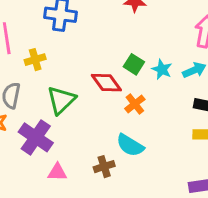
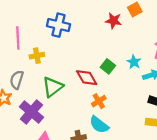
cyan star: (162, 69) -> (134, 62), moved
orange cross: (135, 104) -> (99, 101), moved

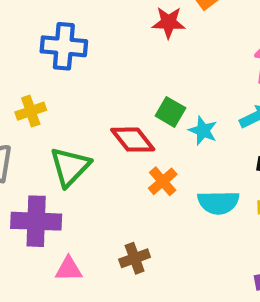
cyan star: (134, 62) -> (203, 131), moved
purple cross: (31, 112) -> (36, 221), turned -30
cyan semicircle: (99, 125) -> (218, 203), moved, turned -30

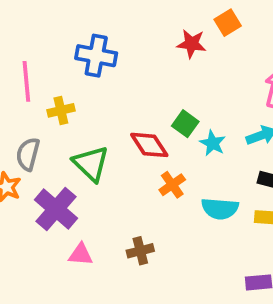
green triangle: (70, 167) -> (91, 164), turned -36
purple cross: (36, 221) -> (56, 209), turned 33

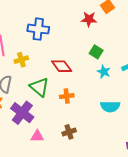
green square: (185, 124) -> (96, 52), moved
red diamond: (149, 145) -> (62, 66), moved
orange cross: (172, 185) -> (67, 96), moved, turned 32

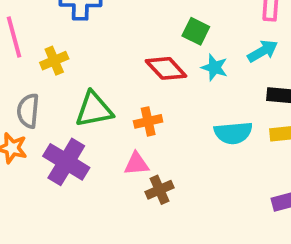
red diamond: (62, 66) -> (166, 68), moved
green triangle: (39, 87) -> (94, 109), turned -45
pink triangle: (37, 136) -> (136, 164), moved

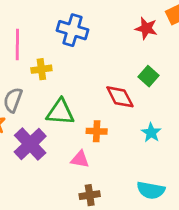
cyan star: (214, 68) -> (151, 133), moved
cyan semicircle: (233, 133) -> (151, 190), moved
brown cross: (160, 190) -> (90, 195), moved

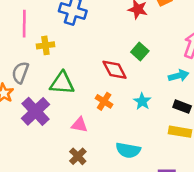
orange cross: (97, 131) -> (104, 101), moved, turned 30
cyan semicircle: (151, 190) -> (128, 150), moved
brown cross: (90, 195) -> (78, 156), moved, turned -36

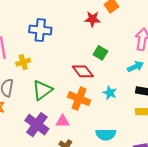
green triangle: (62, 83) -> (42, 90), turned -30
orange cross: (104, 101) -> (79, 99), size x1.5
purple cross: (35, 111) -> (37, 125), moved

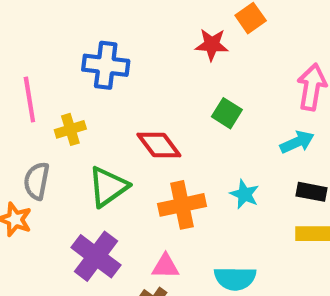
red diamond: (83, 71) -> (159, 145), moved
orange cross: (79, 99) -> (182, 205), turned -35
pink triangle: (63, 121) -> (165, 266), moved

